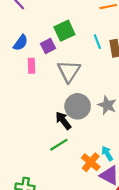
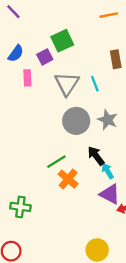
cyan line: (97, 42) -> (95, 84), moved
black arrow: (63, 121) -> (96, 156), moved
orange cross: (91, 162) -> (68, 179), moved

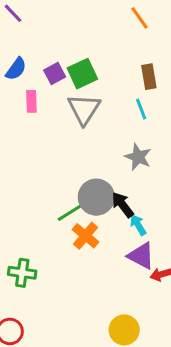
orange line: (109, 15) -> (140, 18), turned 66
green square: (62, 41) -> (82, 74), moved
cyan line: (95, 84) -> (141, 109), moved
gray circle: (76, 121) -> (96, 197), moved

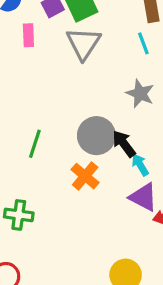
green line: (70, 213) -> (35, 144), moved, turned -40

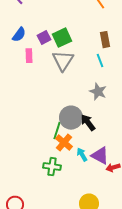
green line: (35, 144) -> (57, 131), moved
cyan arrow: (140, 165) -> (82, 155), moved
green cross: (19, 215) -> (52, 167), moved

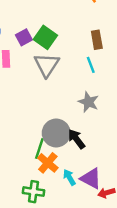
green square: (62, 38) -> (45, 37), turned -30

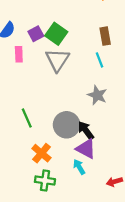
green line: (39, 149) -> (27, 118), moved, turned -42
orange cross: (48, 163) -> (42, 153), moved
purple triangle: (91, 178) -> (86, 149), moved

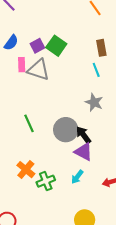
gray triangle: (57, 60) -> (38, 70), moved, turned -45
orange cross: (42, 153) -> (26, 170), moved
cyan arrow: (79, 167) -> (77, 177), moved, turned -112
green cross: (45, 181) -> (46, 181), turned -30

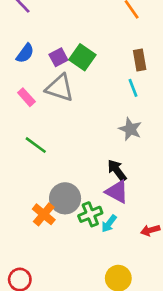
pink rectangle: (22, 65) -> (26, 97), moved, turned -40
green line: (29, 123) -> (36, 145), moved, turned -30
gray circle: (66, 130) -> (65, 198), moved
green cross: (46, 181) -> (90, 214), moved

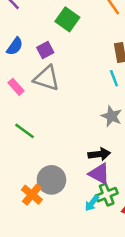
green square: (82, 57) -> (67, 19), moved
black arrow: (117, 170) -> (99, 154), turned 120
green cross: (90, 214) -> (107, 195), moved

